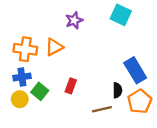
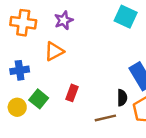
purple star: (74, 20) -> (64, 20), moved
orange cross: (25, 49) -> (23, 23), moved
blue cross: (22, 77) -> (20, 70), moved

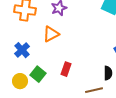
blue cross: (20, 70) -> (22, 50), turned -35

